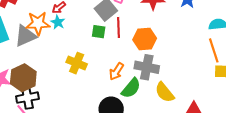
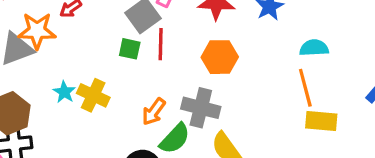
cyan star: (58, 22) -> (64, 92), moved
orange hexagon: (145, 39) -> (220, 57), moved

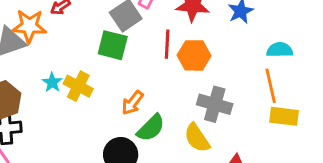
red line: (161, 44) -> (167, 44), moved
green square: (130, 49) -> (113, 45), size x1.5
gray cross: (201, 108) -> (215, 104), moved

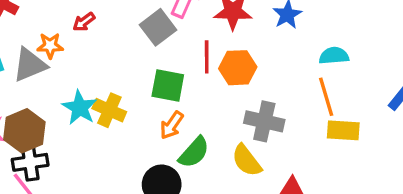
orange star: (29, 26) -> (50, 46), size x0.7
green square: (113, 45) -> (168, 85), moved
cyan star: (52, 82) -> (80, 108), size x1.5

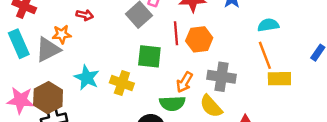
red arrow: (84, 22) -> (85, 15), turned -126
yellow cross: (109, 110) -> (122, 83), moved
orange arrow: (172, 125) -> (184, 82), moved
green semicircle: (194, 152) -> (172, 103), turned 50

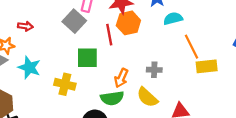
cyan semicircle: (268, 25) -> (173, 18), moved
orange hexagon: (199, 39) -> (128, 23), moved
gray cross: (222, 77) -> (154, 70), size x0.6
cyan star: (87, 78) -> (29, 68), moved

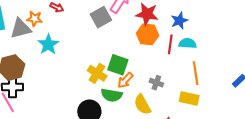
red line: (109, 35) -> (170, 44), moved
green square: (87, 58) -> (118, 65), moved
yellow rectangle: (207, 66) -> (189, 98), moved
yellow cross: (65, 84) -> (97, 73), moved

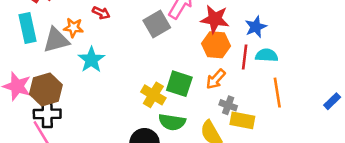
orange arrow: (125, 80) -> (216, 79), moved
yellow rectangle: (189, 98) -> (242, 120), moved

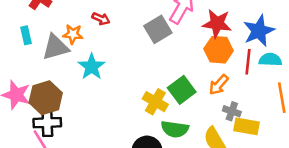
blue star: (256, 27) -> (259, 31), size x1.4
cyan rectangle: (27, 28) -> (26, 35), size x0.6
green square: (179, 84) -> (182, 90), turned 36

